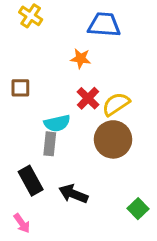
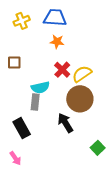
yellow cross: (31, 16) -> (22, 21), moved, turned 35
blue trapezoid: (104, 25) -> (55, 18), moved
black arrow: (73, 194) -> (65, 123), moved, turned 36

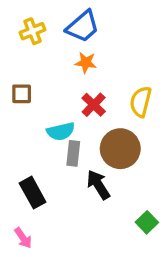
blue trapezoid: (55, 18) -> (83, 26), turned 135
yellow semicircle: (82, 74) -> (141, 102), moved, turned -42
gray rectangle: (35, 102) -> (73, 153), moved

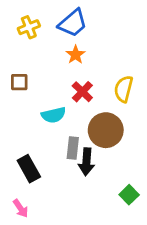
orange star: (86, 63) -> (76, 55), turned 30
gray rectangle: (73, 153) -> (73, 148), moved
black arrow: (98, 185) -> (86, 162), turned -144

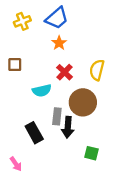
black rectangle: (29, 169) -> (34, 133), moved
green square: (129, 195) -> (91, 153), moved, turned -32

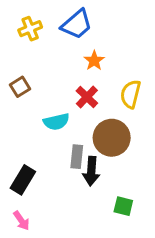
orange star: (59, 43) -> (94, 61), moved
brown square: (15, 65) -> (20, 87), turned -32
black rectangle: (34, 133) -> (23, 180), moved, turned 60

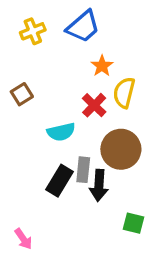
yellow semicircle: (131, 94) -> (124, 93), moved
black rectangle: (23, 180) -> (60, 181), moved

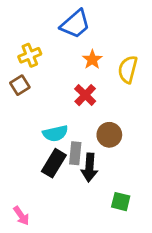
yellow cross: (33, 31) -> (30, 55), moved
yellow semicircle: (124, 93) -> (128, 69), moved
cyan semicircle: (61, 132) -> (55, 133), moved
brown circle: (121, 149) -> (109, 135), size x0.7

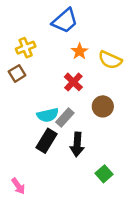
yellow semicircle: (128, 69) -> (110, 60), turned -80
brown circle: (109, 135) -> (103, 106), moved
gray rectangle: (75, 153) -> (65, 117), moved, turned 36
green square: (121, 202) -> (104, 174), turned 35

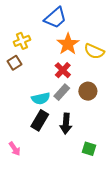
orange star: (80, 51) -> (68, 44), size x1.5
gray rectangle: (65, 117) -> (62, 92), moved
green square: (104, 174) -> (89, 149), turned -32
pink arrow: (18, 186) -> (15, 149), moved

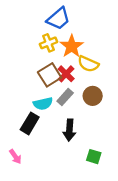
yellow cross: (22, 41) -> (48, 43), moved
yellow semicircle: (94, 51) -> (88, 64), moved
brown square: (15, 63) -> (50, 75), moved, size x1.5
black rectangle: (40, 120) -> (30, 123), moved

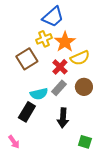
yellow semicircle: (88, 64) -> (80, 58), turned -48
brown square: (50, 75) -> (27, 59), moved

